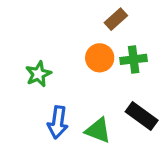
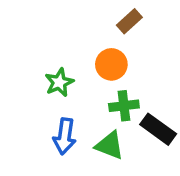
green cross: (134, 59) -> (124, 106), moved
green star: (38, 74) -> (59, 82), moved

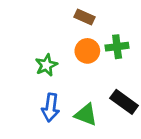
brown rectangle: (129, 21) -> (84, 17), moved, turned 66
green cross: (124, 106) -> (117, 47), moved

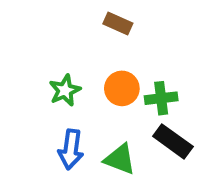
green cross: (117, 47) -> (161, 98), moved
orange circle: (87, 51) -> (122, 88), moved

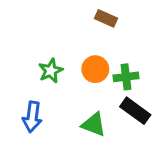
brown rectangle: (118, 24) -> (106, 18), moved
blue arrow: (71, 149) -> (32, 117), moved

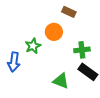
orange circle: (95, 69) -> (54, 32), moved
blue arrow: (32, 117) -> (14, 62), moved

